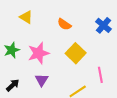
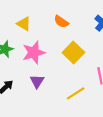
yellow triangle: (26, 17) -> (24, 24), moved

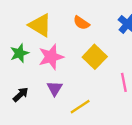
yellow triangle: (24, 24) -> (40, 25), size x1.5
yellow line: (76, 93) -> (80, 107), moved

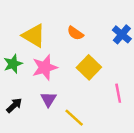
yellow line: (80, 107) -> (74, 118), turned 75

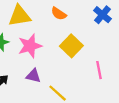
yellow triangle: (34, 36) -> (20, 16), turned -40
purple triangle: (48, 99) -> (33, 76), turned -49

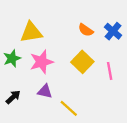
orange semicircle: (59, 14) -> (86, 30), moved
pink line: (99, 70) -> (110, 71), moved

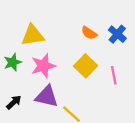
purple triangle: (45, 91) -> (47, 96), size x1.5

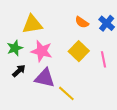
pink star: (43, 66) -> (42, 51), turned 30
black arrow: (14, 102) -> (19, 71), moved

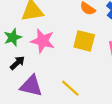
yellow square: (79, 51) -> (84, 41), turned -30
purple triangle: (45, 78) -> (31, 86), moved

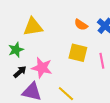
pink star: (43, 41) -> (42, 68), moved

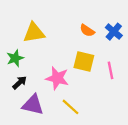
pink star: (42, 68) -> (57, 78), moved

